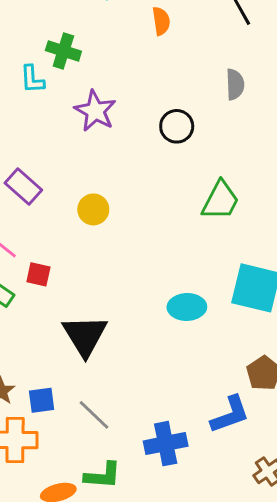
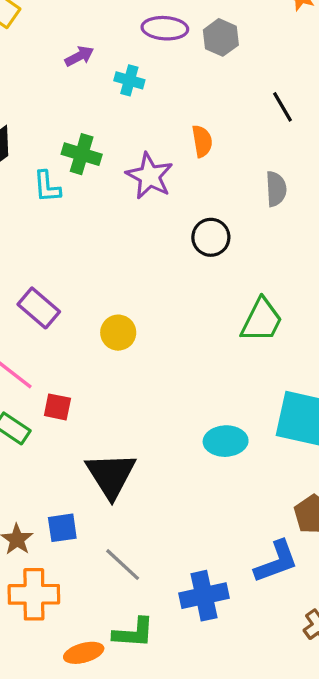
orange semicircle: (161, 21) -> (202, 141), moved
purple star: (95, 111) -> (150, 176), moved
blue square: (42, 400) -> (62, 528), moved

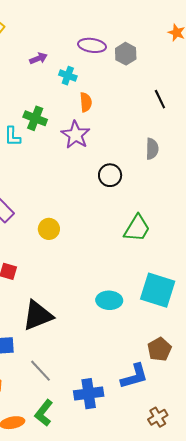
orange semicircle: (202, 141) -> (86, 102), moved
black triangle: (111, 475) -> (38, 316), turned 36
green L-shape: (134, 633) -> (44, 413), turned 120

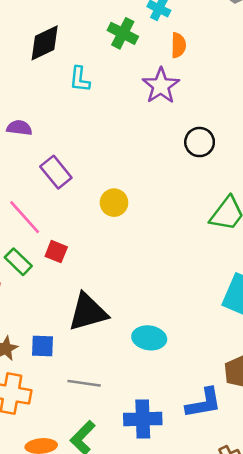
green cross: (35, 118) -> (123, 33), moved
cyan ellipse: (109, 300) -> (149, 338), moved
gray line: (40, 371) -> (84, 383), turned -45

